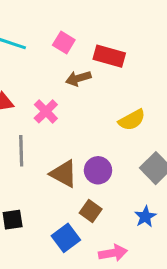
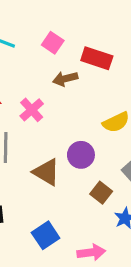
purple circle: (98, 170) -> (81, 155), moved
brown square: (91, 211) -> (101, 193), moved

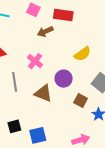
pink cross: (32, 110) -> (35, 61), moved
blue square: (46, 235) -> (38, 135), moved, turned 30

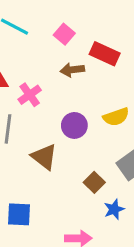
pink cross: (35, 61) -> (30, 95), moved
purple circle: (64, 79) -> (74, 125), moved

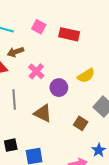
brown arrow: (72, 70) -> (15, 52), moved
pink cross: (30, 95) -> (36, 71), moved
blue star: (114, 209) -> (99, 150), moved

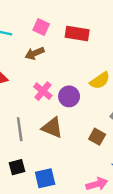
brown arrow: (15, 52) -> (35, 53), moved
pink cross: (36, 71) -> (43, 91), moved
gray line: (14, 99) -> (20, 129), moved

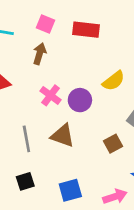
brown arrow: (35, 53) -> (40, 54), turned 132
brown square: (97, 137) -> (113, 144), turned 35
blue square: (45, 178) -> (70, 190), moved

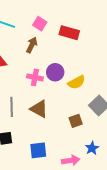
yellow semicircle: (114, 81) -> (76, 82), moved
pink cross: (51, 95) -> (35, 77), turned -35
purple circle: (80, 100) -> (55, 72), moved

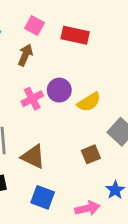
pink cross: (35, 77) -> (32, 99), turned -35
brown triangle: (39, 109) -> (33, 157), moved
blue square: (38, 150) -> (43, 197), turned 30

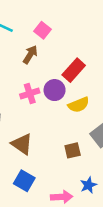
red rectangle: (75, 35) -> (74, 70), moved, turned -70

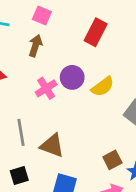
red rectangle: (74, 70) -> (96, 32), moved
brown square: (73, 150) -> (112, 160), moved

